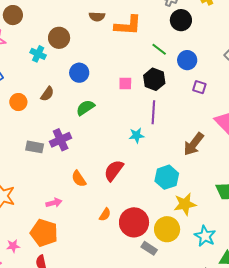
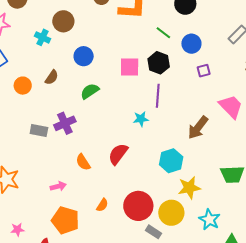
pink square: (125, 83) -> (130, 67), size x1.5
purple square: (199, 87) -> (204, 71), turned -32
orange semicircle: (105, 215) -> (102, 205), moved
orange pentagon: (44, 233) -> (65, 220), moved

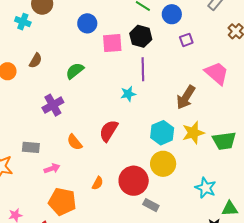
blue circle: (84, 56) -> (87, 23), moved
gray rectangle: (39, 130) -> (31, 147), moved
yellow star: (189, 188) -> (193, 133), moved
yellow circle: (171, 213) -> (163, 164), moved

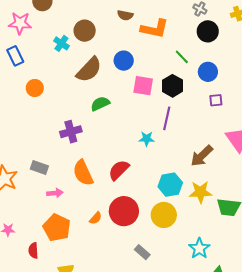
brown semicircle: (36, 61) -> (89, 70), moved, size x1.8
orange semicircle: (75, 142) -> (83, 173), size x1.5
red circle: (134, 181) -> (124, 211), moved

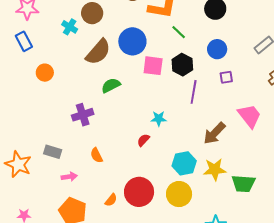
green line: (182, 57) -> (179, 32), moved
blue circle: (124, 61) -> (132, 41), size x1.4
purple line: (167, 118) -> (194, 92), moved
red semicircle: (119, 170) -> (143, 140), moved, size x0.6
orange semicircle: (83, 173) -> (97, 155), size x0.6

